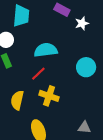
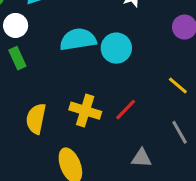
cyan circle: (86, 67) -> (116, 48), moved
red line: (38, 74) -> (126, 110), moved

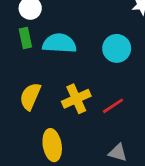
cyan semicircle: (78, 39) -> (59, 43), moved
yellow cross: (85, 111) -> (76, 99), turned 36

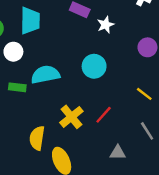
green rectangle: (25, 38) -> (17, 87), moved, turned -56
yellow semicircle: (30, 96) -> (37, 138), moved

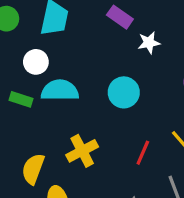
white circle: (13, 52) -> (36, 62), moved
red line: (104, 115) -> (143, 153), moved, turned -30

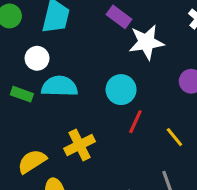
white star: (149, 43) -> (146, 42), size x1.6
red line: (143, 153) -> (135, 122), moved
yellow semicircle: (33, 169) -> (32, 161), turned 36

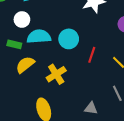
cyan circle: (121, 90) -> (69, 39), moved
yellow semicircle: (32, 161) -> (25, 65), moved

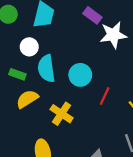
cyan semicircle: (39, 37) -> (46, 68), turned -100
yellow cross: (56, 74) -> (62, 114), turned -30

